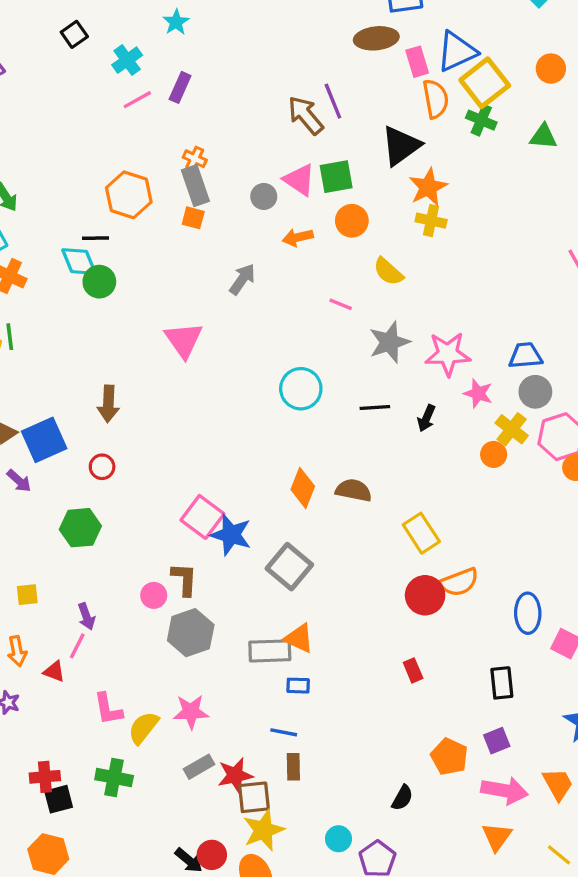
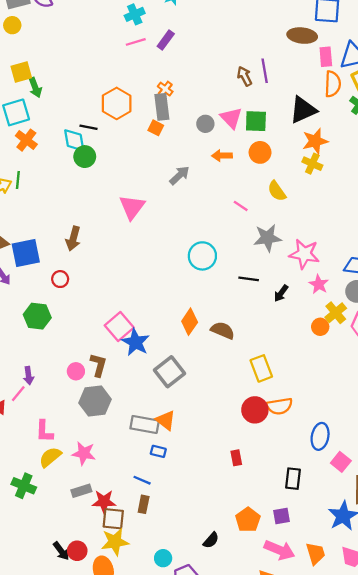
brown arrow: (306, 115) -> (245, 76), size x0.7
pink L-shape: (108, 709) -> (44, 431), moved

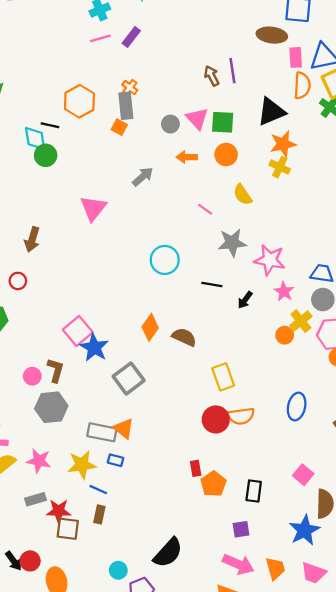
blue ellipse: (320, 436) -> (297, 407), moved
orange pentagon: (248, 520) -> (213, 484), moved
black semicircle: (211, 540) -> (168, 553), size x1.8
yellow star: (115, 542) -> (82, 465), moved

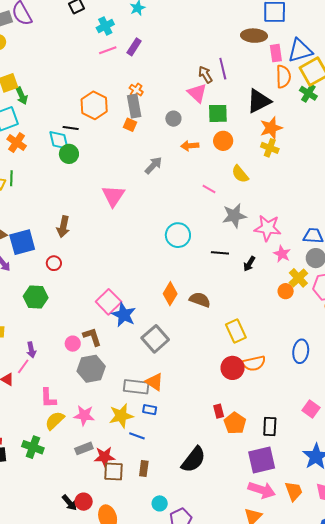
pink triangle: (197, 119) -> (197, 93), moved
brown L-shape: (56, 370) -> (92, 337), turned -30
brown rectangle: (99, 514) -> (144, 468), moved
purple square: (241, 529) -> (262, 460), size x1.8
black semicircle: (168, 553) -> (194, 460), moved

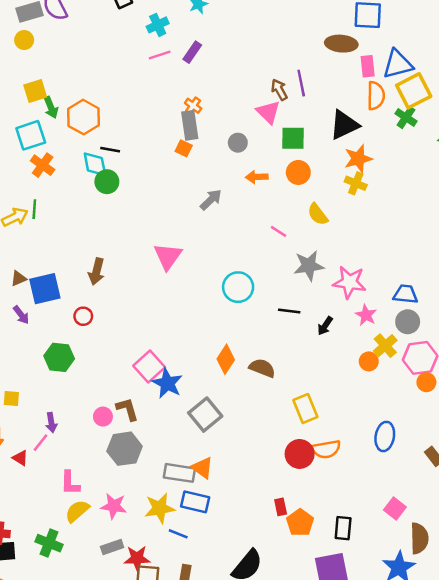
orange hexagon: (94, 105) -> (84, 117), moved
pink triangle: (113, 196) -> (168, 256), moved
blue rectangle: (150, 410) -> (195, 502), size x1.6

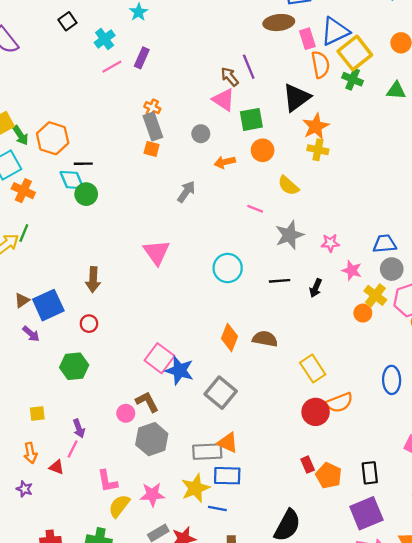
green line: (34, 209) -> (24, 233), turned 30
pink star: (349, 282) -> (330, 243), size x0.6

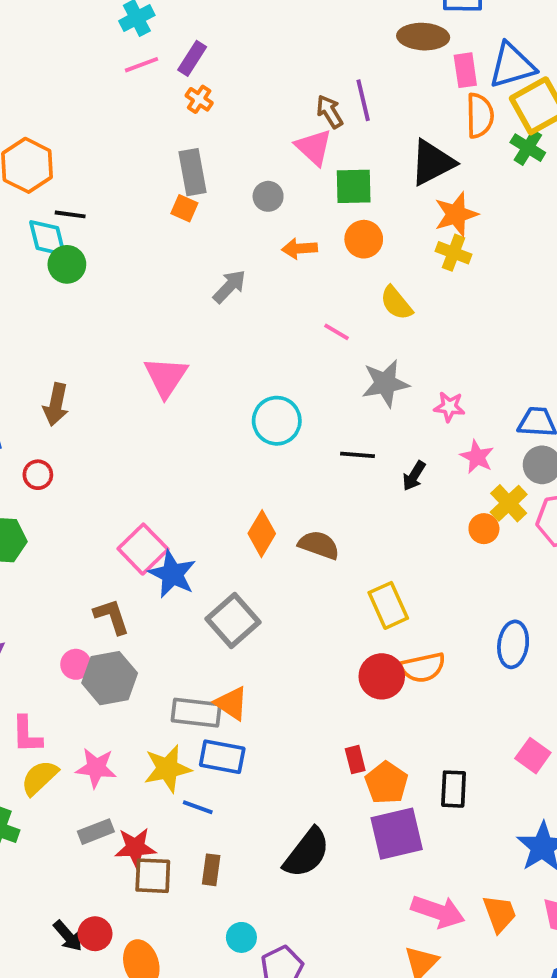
orange cross: (152, 108) -> (199, 99), moved
pink circle: (126, 413) -> (76, 664), moved
purple square: (366, 513) -> (397, 834), moved

